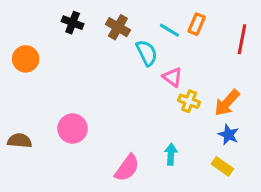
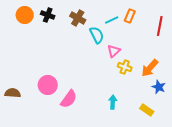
cyan line: (169, 30) -> (112, 20), turned -56
orange circle: (26, 59) -> (25, 15), moved
pink triangle: (172, 77) -> (114, 51), turned 40
blue star: (228, 135) -> (159, 87), moved
pink semicircle: (127, 168) -> (69, 99), moved

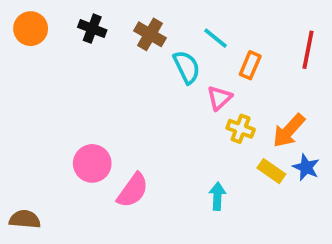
orange circle: (25, 15) -> (31, 29), moved
orange rectangle: (130, 16) -> (250, 65), moved
cyan line: (112, 20) -> (216, 38), turned 64
brown semicircle: (13, 93) -> (25, 219), moved
yellow rectangle: (147, 110) -> (271, 171), moved

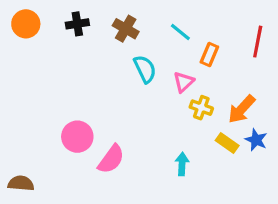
black cross: (92, 29) -> (77, 24), turned -30
cyan semicircle: (187, 67) -> (145, 69), moved

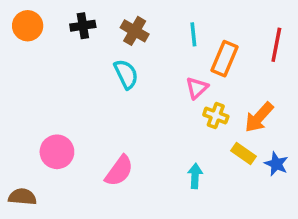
cyan line: (180, 32) -> (193, 34), turned 45
orange rectangle: (209, 54) -> (224, 59), size x1.4
cyan semicircle: (145, 69) -> (126, 74), moved
pink circle: (77, 137) -> (57, 152), moved
blue star: (256, 140) -> (276, 164), moved

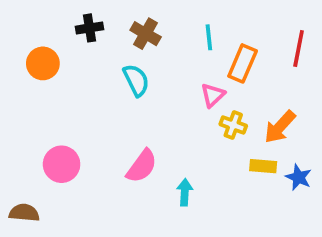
orange circle: (28, 26) -> (43, 63), moved
yellow rectangle: (243, 154) -> (263, 166), turned -30
pink semicircle: (119, 171) -> (142, 166), moved
cyan arrow: (195, 176) -> (185, 192), moved

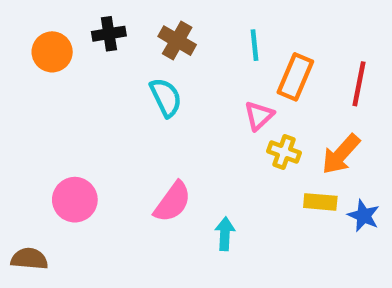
red line: (299, 49) -> (359, 84), moved
orange circle: (43, 63) -> (52, 52), moved

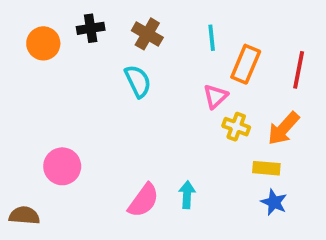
pink semicircle: (173, 202) -> (144, 200), moved
blue star: (364, 216) -> (274, 202), moved

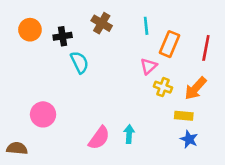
black cross: (91, 28) -> (63, 36), moved
cyan semicircle: (138, 81) -> (80, 62), moved

